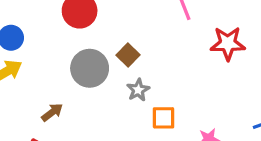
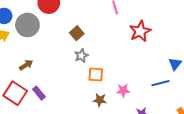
red star: (228, 43) -> (140, 31), turned -30
gray circle: (90, 68) -> (27, 25), moved

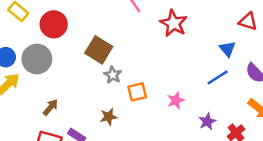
brown square: (77, 33) -> (99, 50), size x1.5
brown star: (100, 100) -> (109, 117), moved

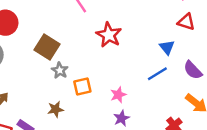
red star: (173, 23) -> (109, 35), moved
purple star: (207, 122) -> (121, 118), moved

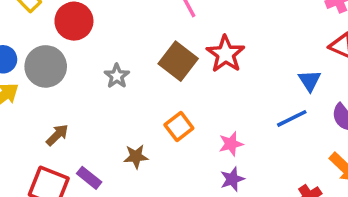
brown square: (47, 47) -> (178, 61), moved
gray star: (60, 70) -> (117, 76), moved
orange square: (82, 86) -> (179, 126), turned -30

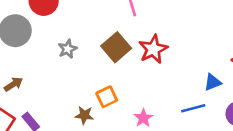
blue triangle: (310, 81) -> (213, 82), turned 30
pink star: (231, 144) -> (143, 118), turned -30
brown star: (136, 157) -> (84, 115), moved

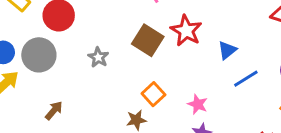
blue triangle: (213, 82) -> (227, 50), moved

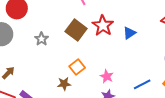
blue triangle: (227, 50) -> (129, 33), moved
blue line: (246, 79) -> (142, 84), moved

